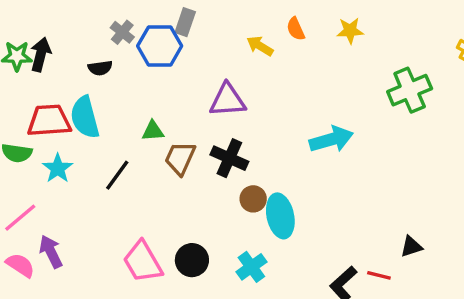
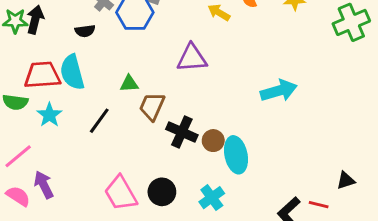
green cross: (410, 90) -> (351, 22), moved
black cross: (229, 158) -> (182, 132), moved

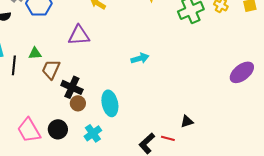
cyan arrow: (279, 91) -> (140, 58), size x0.7
black line: (99, 121) -> (14, 65), moved, turned -30
brown circle: (213, 141) -> (78, 103), moved

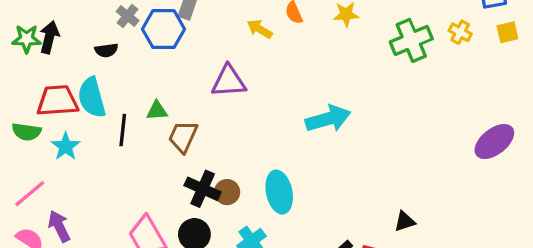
cyan arrow: (140, 58) -> (328, 119), size x1.5
black cross: (72, 87) -> (203, 189), moved

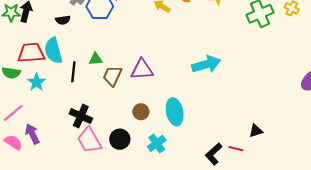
purple triangle: (229, 81) -> (142, 70), moved
black cross: (203, 189) -> (81, 116), moved

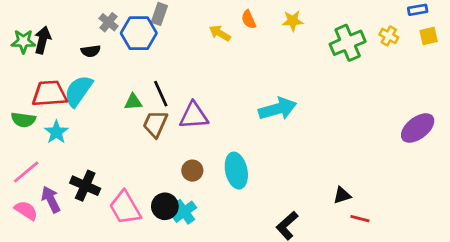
cyan semicircle: (53, 51) -> (78, 91), turned 50
black line: (73, 72) -> (161, 94), moved, turned -30
black cross: (81, 116) -> (85, 186), moved
cyan cross: (157, 143) -> (184, 212), moved
red line: (236, 149) -> (360, 219), moved

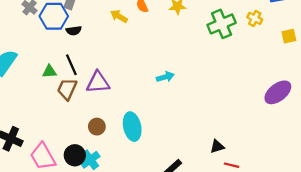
yellow square: (429, 36) -> (289, 36), moved
black semicircle: (91, 51) -> (74, 31), moved
cyan arrow: (278, 109) -> (165, 77), size x0.6

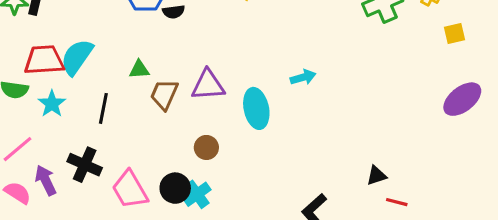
yellow square: (289, 36) -> (454, 34), moved
black line: (71, 65) -> (103, 108), moved, turned 35
cyan ellipse: (132, 127) -> (256, 108), moved

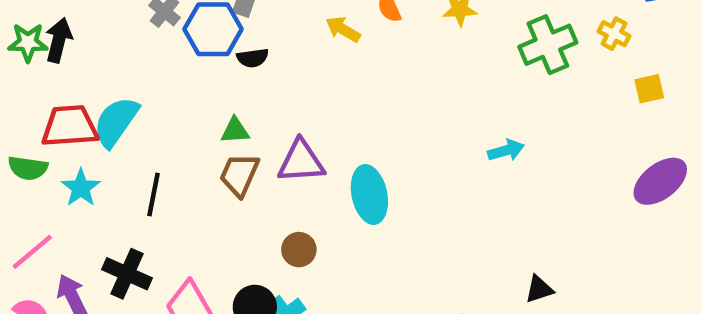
green triangle: (139, 69) -> (235, 131), moved
cyan arrow: (303, 77) -> (506, 150), moved

